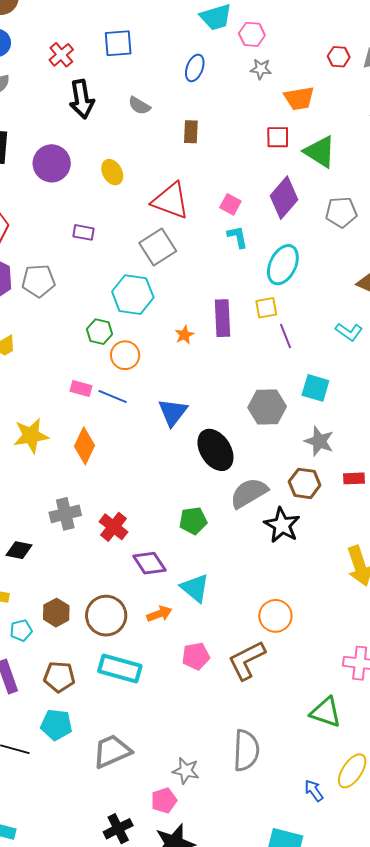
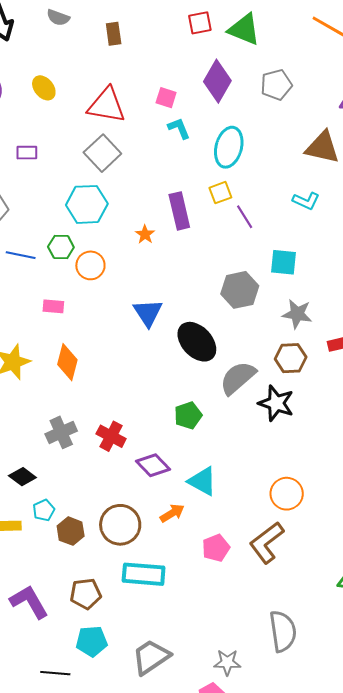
blue line: (113, 397) -> (21, 255), moved
black diamond: (19, 550) -> (22, 477), turned 36
cyan pentagon: (21, 630) -> (44, 510), moved

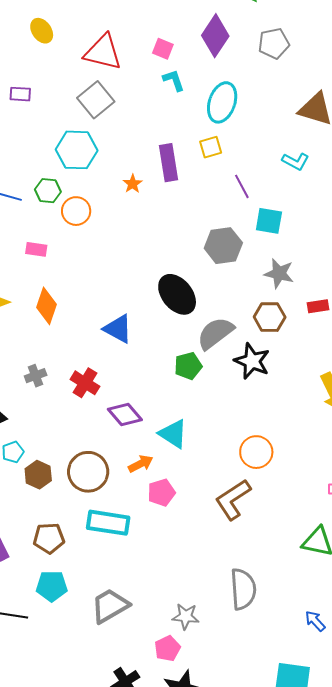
purple line: (245, 217) -> (242, 186), moved
blue triangle: (148, 313) -> (118, 329), moved, turned -32
green pentagon: (188, 415) -> (188, 366), moved
gray cross: (61, 432) -> (36, 376), size x0.7
pink pentagon: (216, 548) -> (161, 493), moved

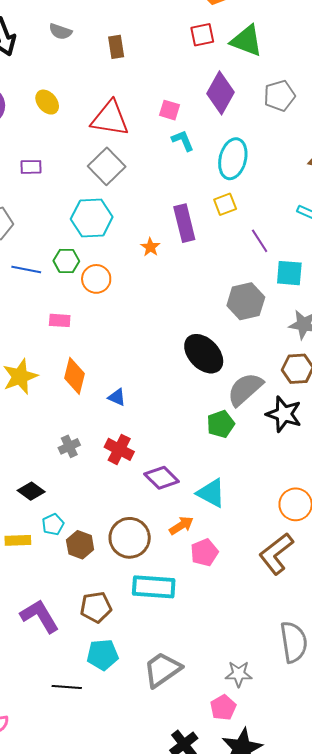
blue triangle: (118, 329) -> (117, 397), moved, size x0.6

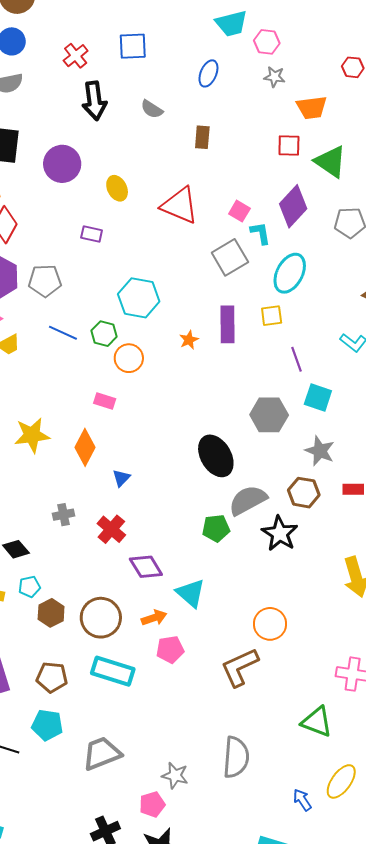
yellow ellipse: (47, 102) -> (117, 188), moved
cyan L-shape: (183, 141) -> (260, 233), moved
gray square: (107, 166) -> (230, 257), moved
pink rectangle: (60, 320) -> (105, 401), moved
blue triangle: (117, 397) -> (121, 478), turned 36

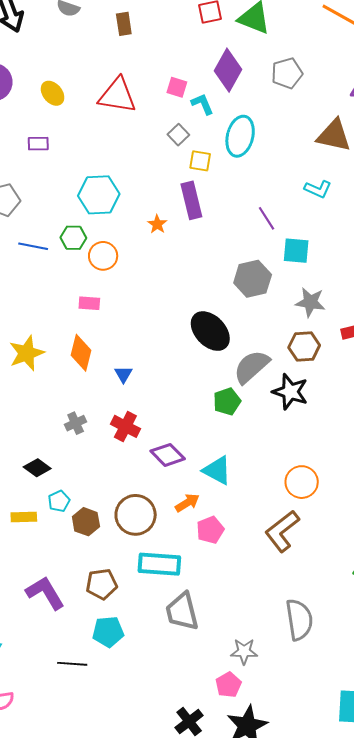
gray square: (230, 257) -> (178, 135), size x0.6
yellow square: (272, 316) -> (200, 161), moved, turned 30
gray trapezoid: (102, 753) -> (182, 611), moved, turned -69

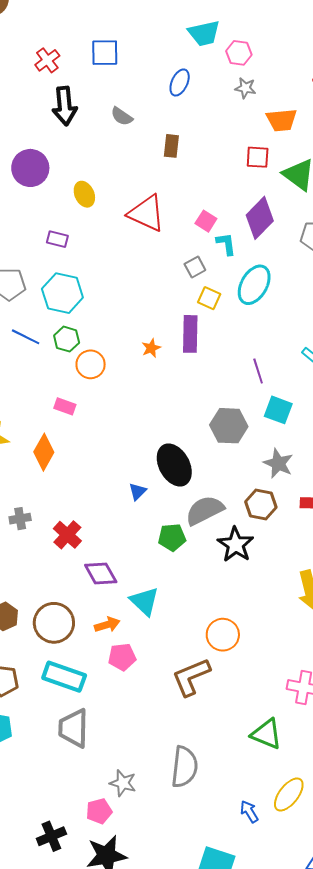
cyan hexagon: (99, 195) -> (62, 293), moved
blue triangle: (123, 374) -> (138, 491), moved

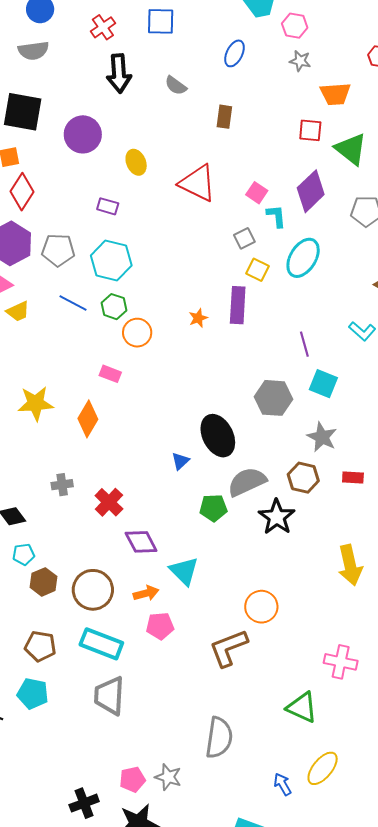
gray star: (123, 783) -> (168, 777), moved

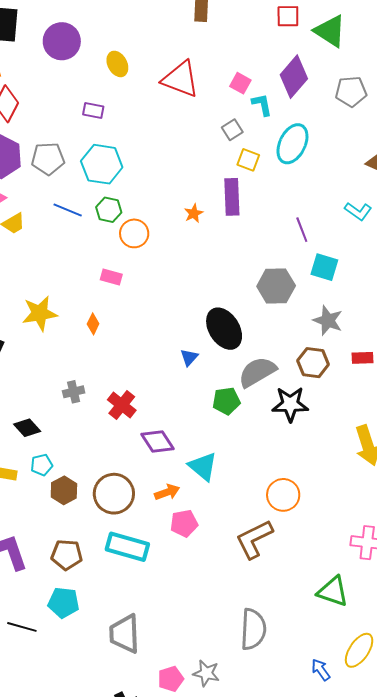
orange diamond: (88, 419) -> (93, 324), size x0.6
black star: (277, 517) -> (290, 404), turned -30
gray trapezoid: (109, 696) -> (125, 634), moved

